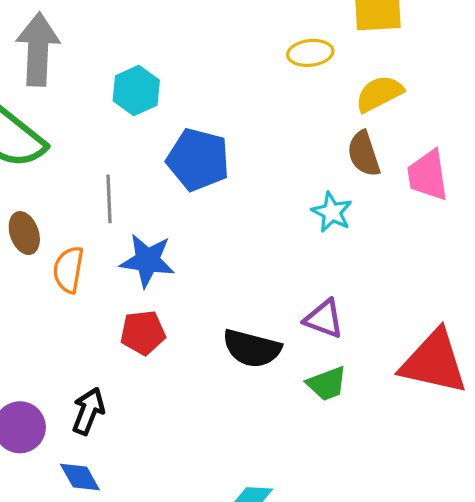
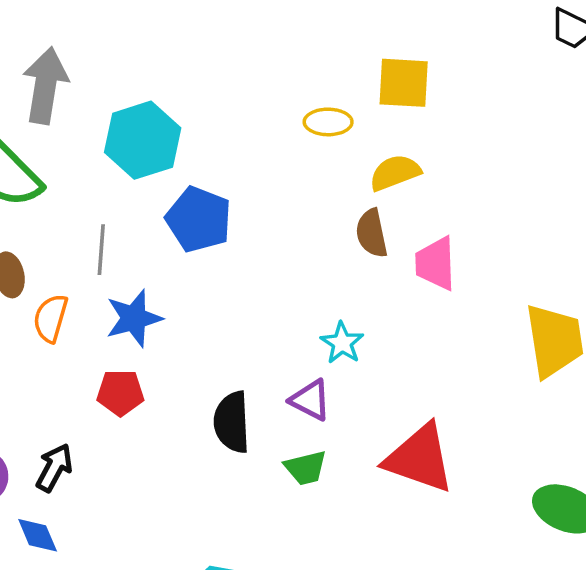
cyan hexagon: (136, 91) -> (143, 140), size x1.5
cyan star: (332, 212) -> (342, 343), moved
blue star: (147, 261) -> (134, 318), turned -30
black semicircle: (252, 348) -> (232, 422), turned 66

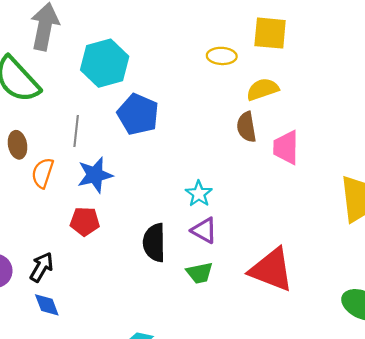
cyan star: (342, 343) -> (199, 194), moved
blue diamond: (38, 535) -> (47, 305), moved

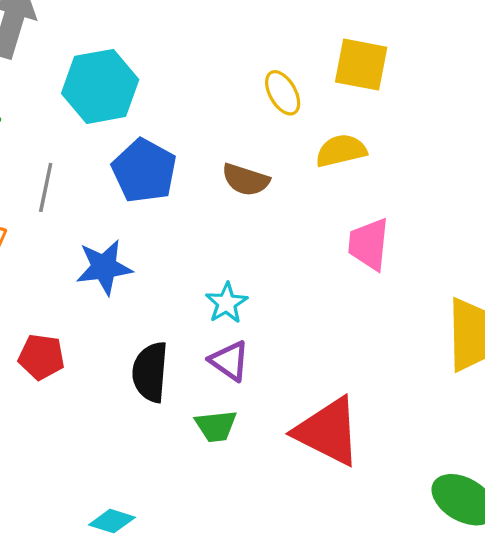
yellow ellipse: (222, 56) -> (283, 93), turned 52
brown semicircle: (246, 127) -> (246, 180), moved, turned -68
blue star: (95, 175) -> (104, 267), moved
red pentagon: (85, 221) -> (41, 357), moved

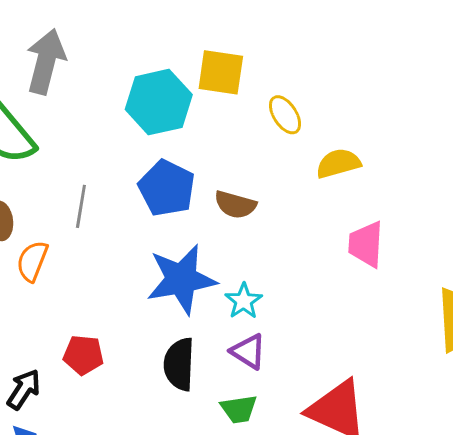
yellow square: (361, 65) -> (221, 72), moved
cyan hexagon: (100, 86) -> (159, 102), moved
brown semicircle: (246, 180) -> (235, 205), moved
blue star: (104, 267) -> (181, 279), moved, size x1.4

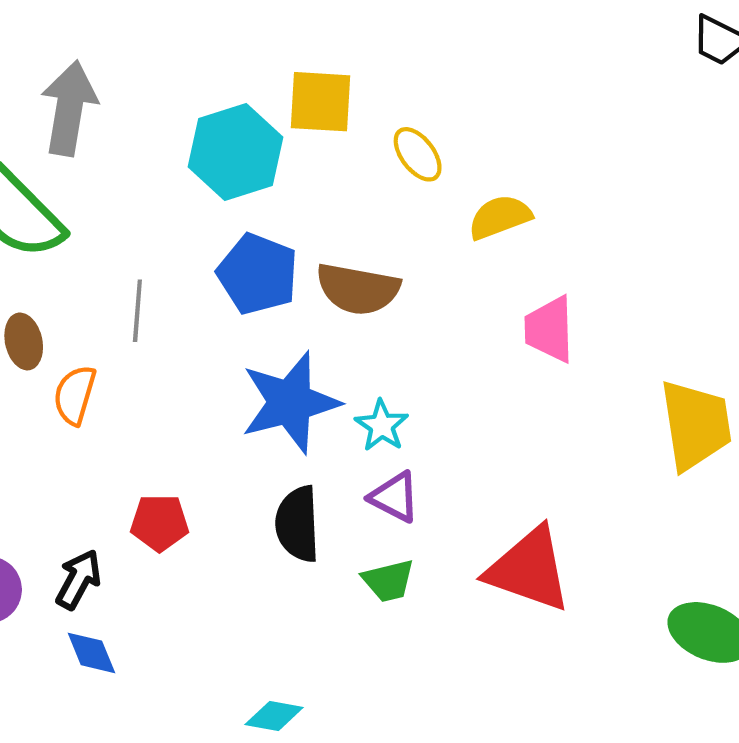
brown semicircle: (235, 205) -> (358, 289), size x1.4

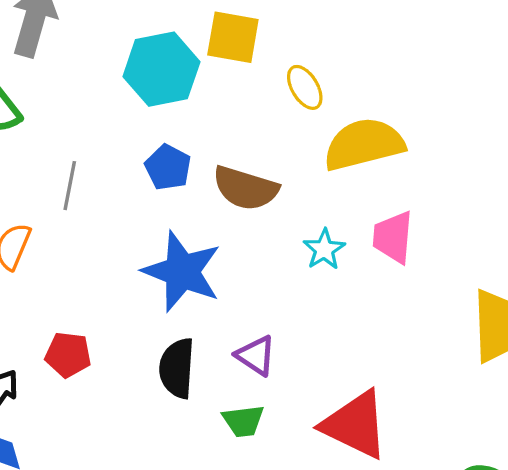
yellow semicircle: (500, 217) -> (364, 144), size x1.6
blue pentagon: (258, 274) -> (168, 167), size x0.7
blue star: (290, 402) -> (182, 272), turned 30
cyan star: (382, 426) -> (324, 249), moved

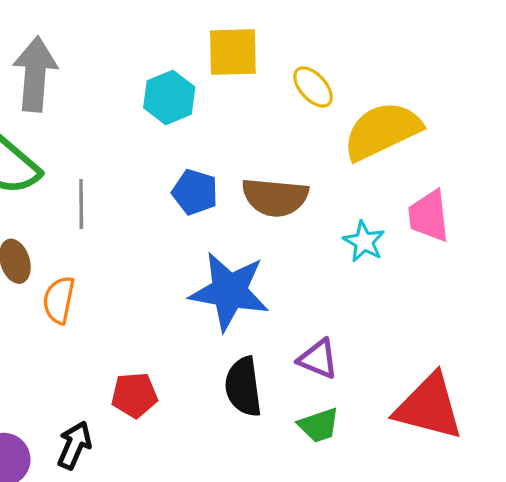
cyan hexagon: (161, 69) -> (169, 97), size x0.7
gray line: (70, 186) -> (81, 204), moved

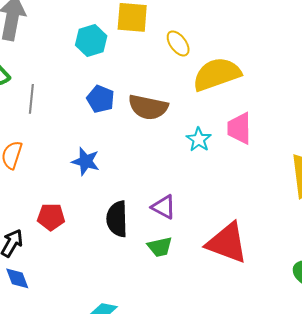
blue star: (229, 291) -> (86, 161), moved, size x0.6

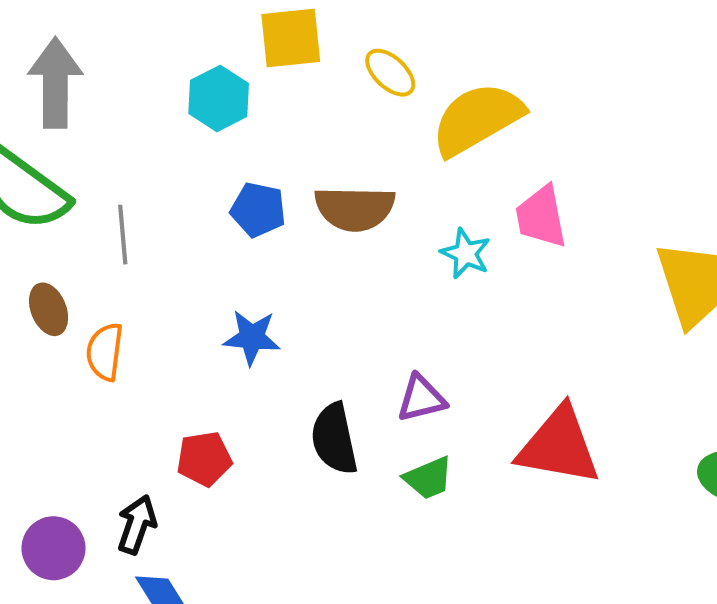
purple triangle: (164, 207) -> (421, 399), turned -32

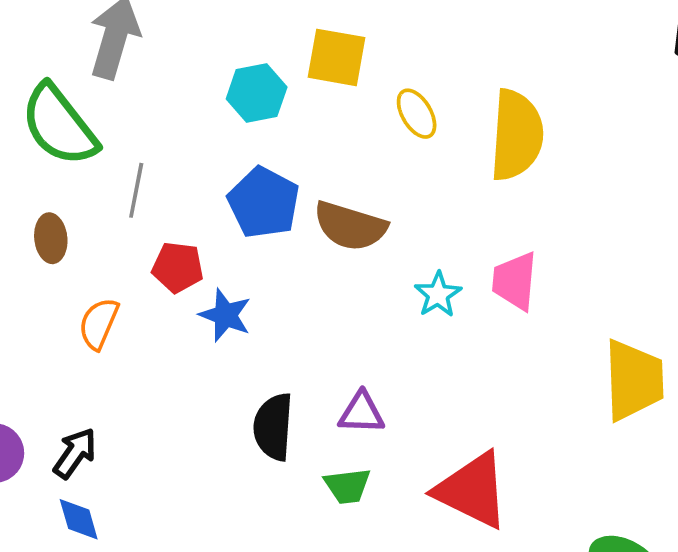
yellow semicircle: (477, 119) -> (517, 135), moved, turned 108
blue pentagon: (258, 210) -> (264, 203), size x1.4
orange semicircle: (105, 352) -> (99, 324), moved
red pentagon: (204, 459) -> (178, 267), moved

